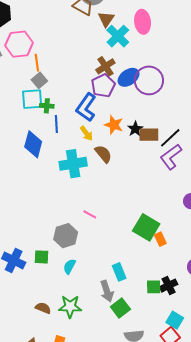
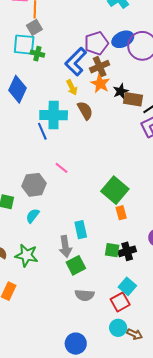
brown cross: (105, 66) -> (100, 67), moved
blue line: (56, 124) -> (42, 131), moved, turned -30
orange rectangle: (160, 239) -> (121, 213), moved

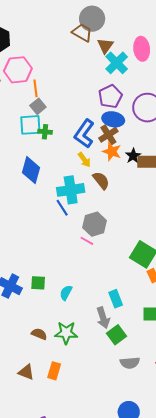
blue ellipse: (123, 39) -> (113, 119), moved, turned 45
purple pentagon: (96, 43) -> (110, 96), moved
gray hexagon: (34, 185) -> (95, 224), moved

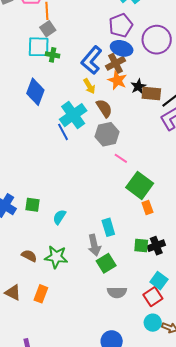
cyan cross: (71, 190) -> (73, 115), turned -32
gray hexagon: (95, 224) -> (107, 134), moved
pink line: (87, 241) -> (121, 158), moved

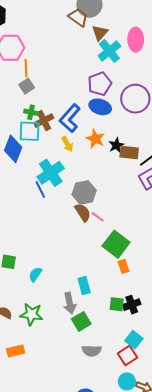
cyan square: (39, 47) -> (30, 131), moved
brown cross: (115, 63) -> (44, 121), moved
brown semicircle: (104, 108) -> (83, 212), moved
orange rectangle: (41, 294) -> (16, 351), turned 54

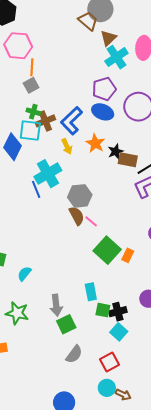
orange rectangle: (124, 266) -> (128, 255), moved, turned 40
cyan rectangle: (84, 286) -> (91, 292), moved
cyan square: (134, 340) -> (119, 332), moved
gray semicircle: (92, 351) -> (74, 354), turned -60

